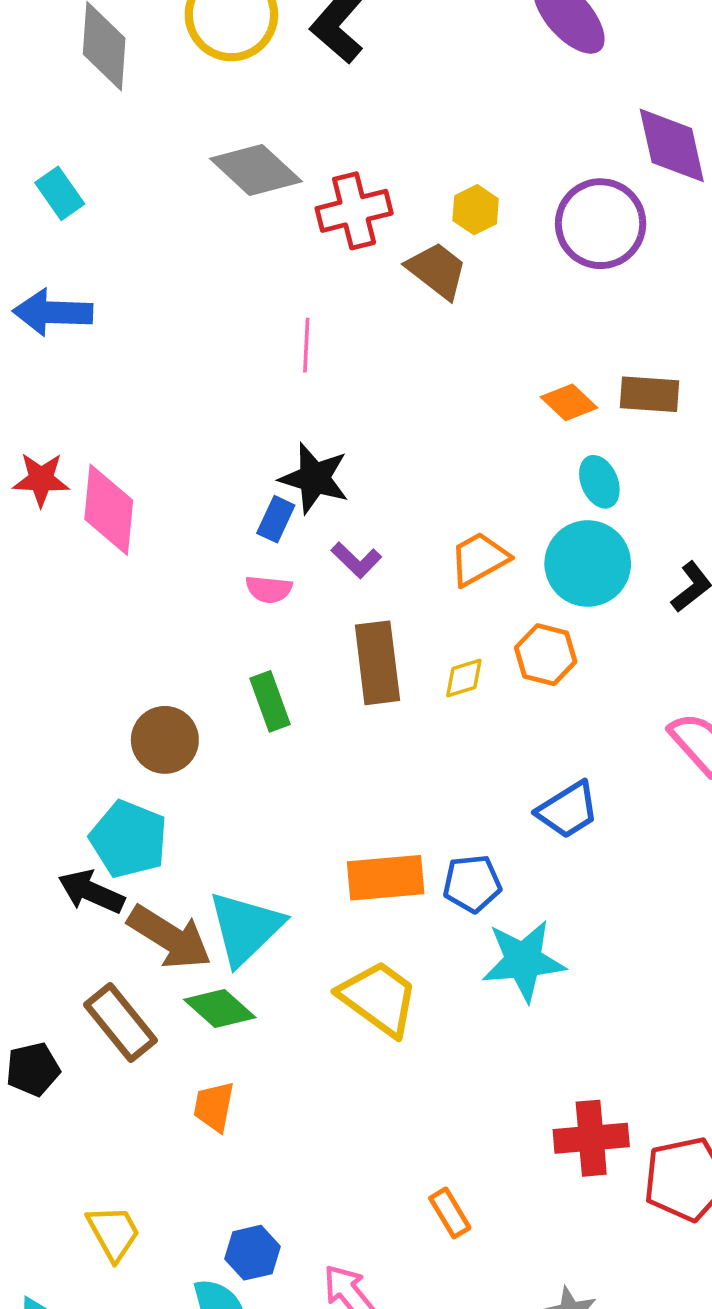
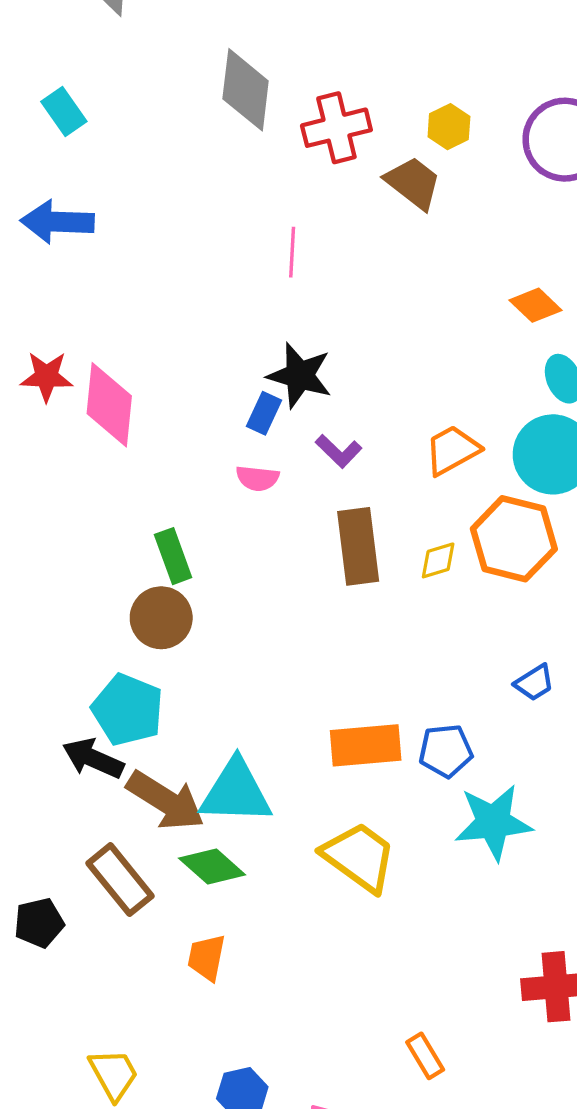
gray diamond: (256, 170) -> (246, 90), turned 54
orange hexagon: (546, 655) -> (514, 539), size x1.5
green rectangle: (270, 701) -> (173, 556), moved
blue trapezoid: (568, 810) -> (534, 683), size x0.7
cyan triangle: (245, 928) -> (236, 792), turned 46

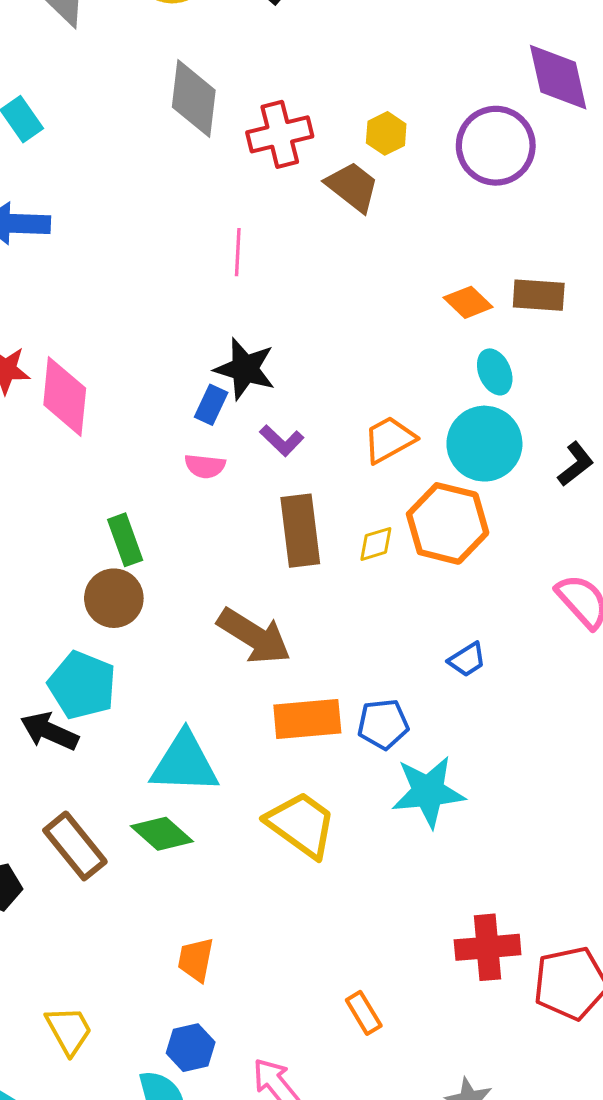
brown arrow: (166, 801) -> (254, 636), moved
orange trapezoid: (207, 957) -> (196, 960), moved

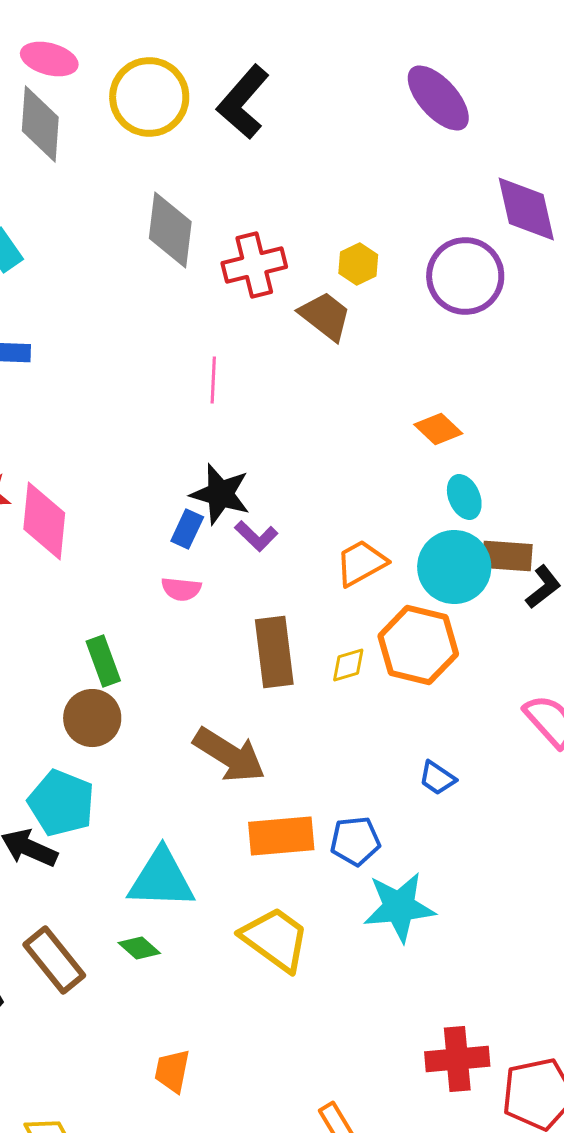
brown rectangle: (539, 295) -> (507, 556), moved
purple L-shape: (282, 441) -> (256, 536), moved
blue trapezoid: (467, 660) -> (437, 778), turned 66
green diamond: (162, 834) -> (139, 948), size x0.7

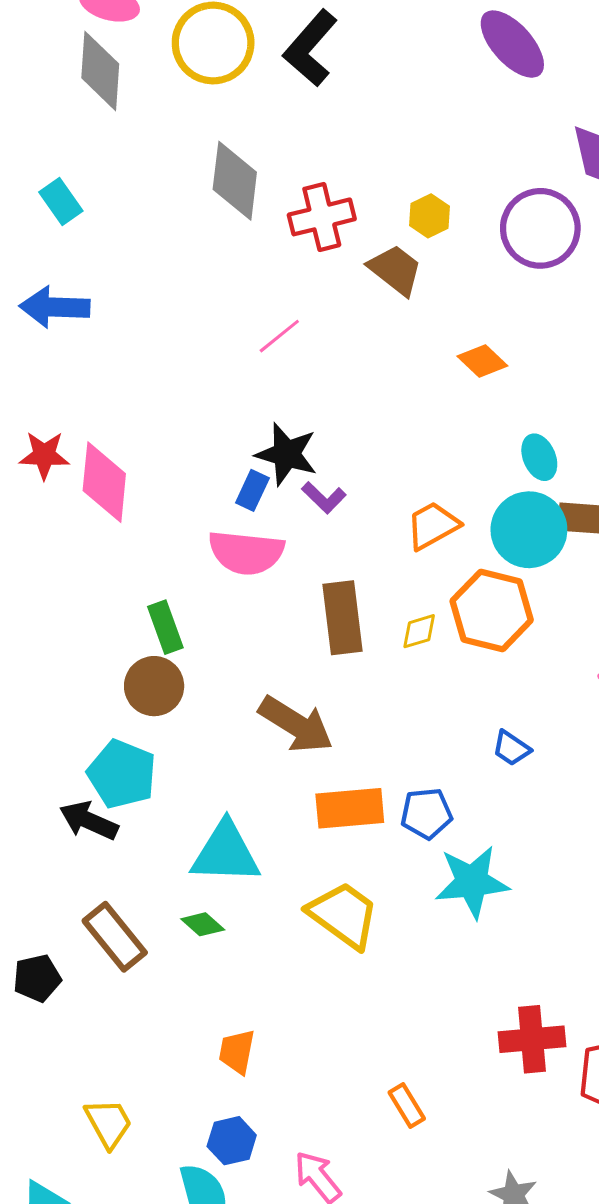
pink line: (213, 380) -> (279, 336), turned 48
orange diamond: (438, 429) -> (482, 361), moved
pink semicircle: (181, 589) -> (246, 553), size x1.8

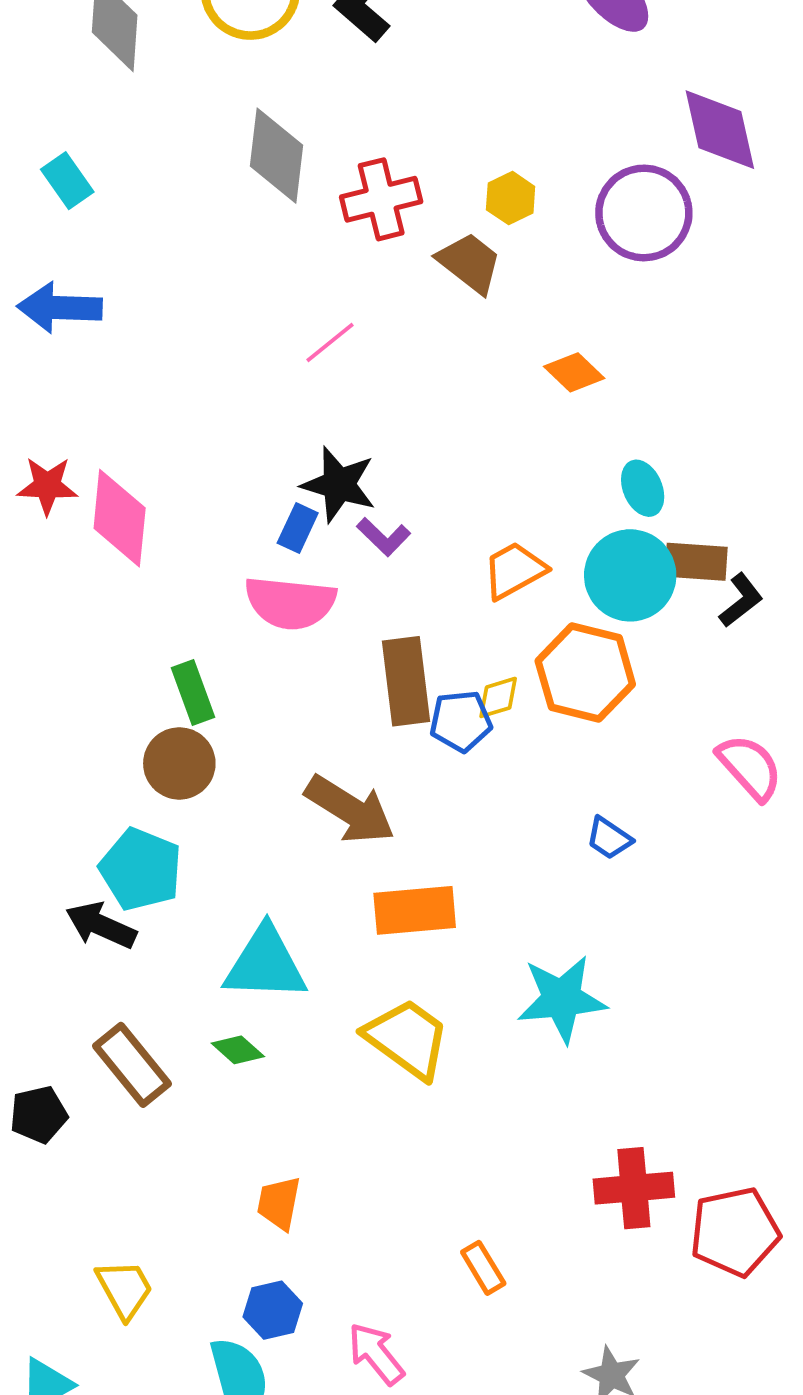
blue pentagon: (426, 813) -> (461, 721), moved

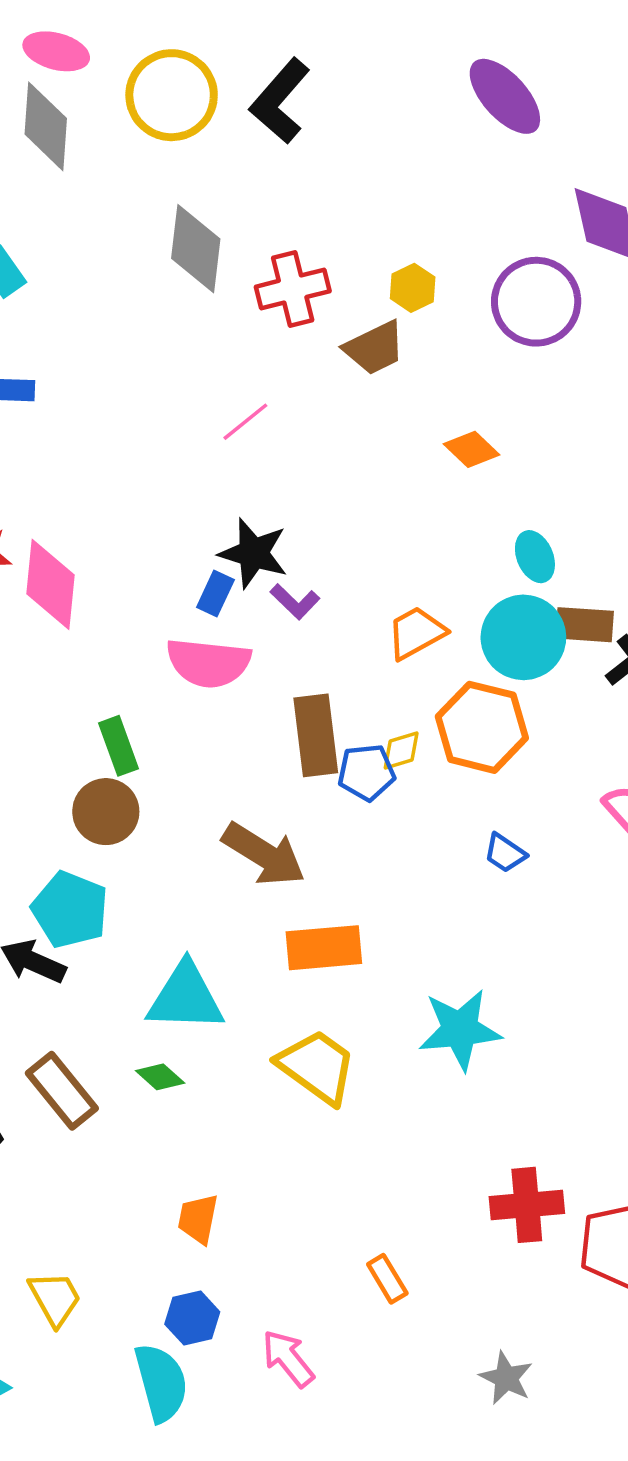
brown trapezoid: (470, 263) -> (375, 348), turned 116
blue trapezoid: (609, 838) -> (505, 853), moved

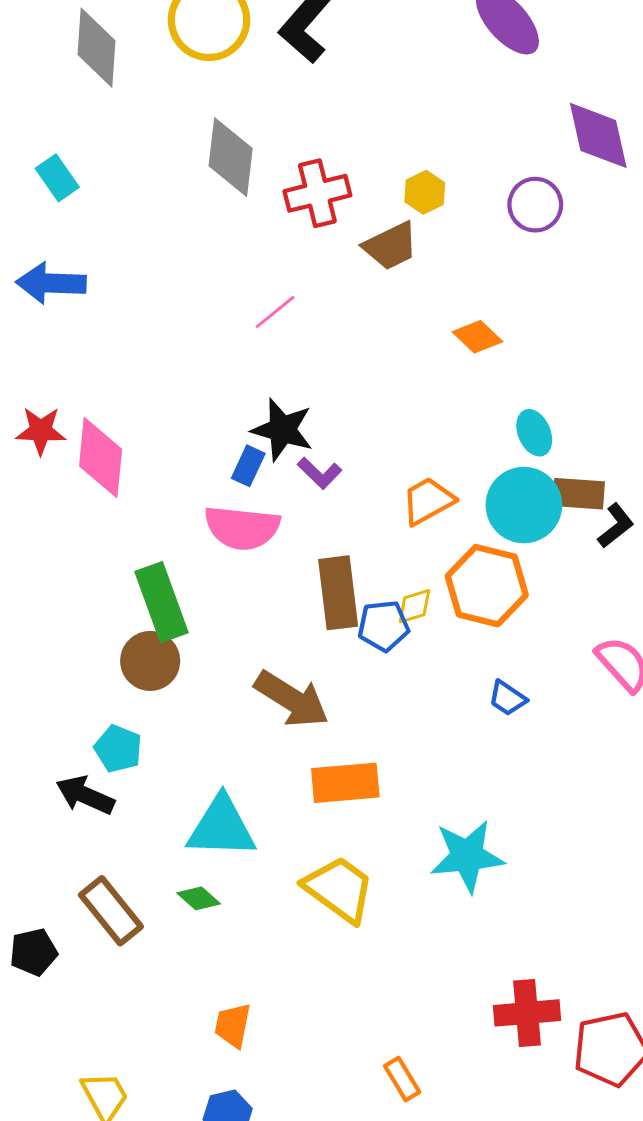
purple circle: (536, 302) -> (535, 205), size x0.7
green rectangle: (118, 746) -> (162, 602), size x1.5
cyan pentagon: (70, 910) -> (118, 749), size x0.7

